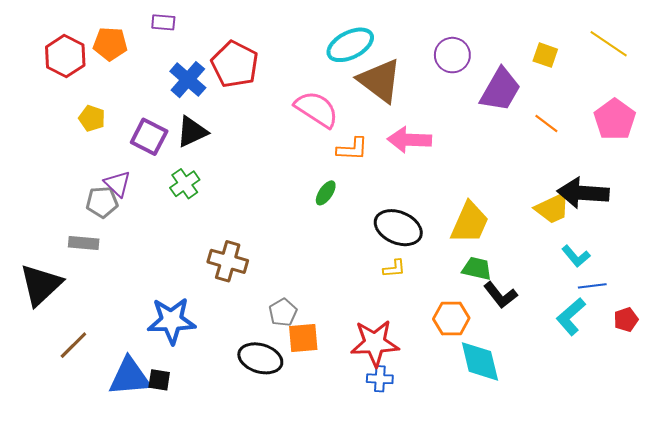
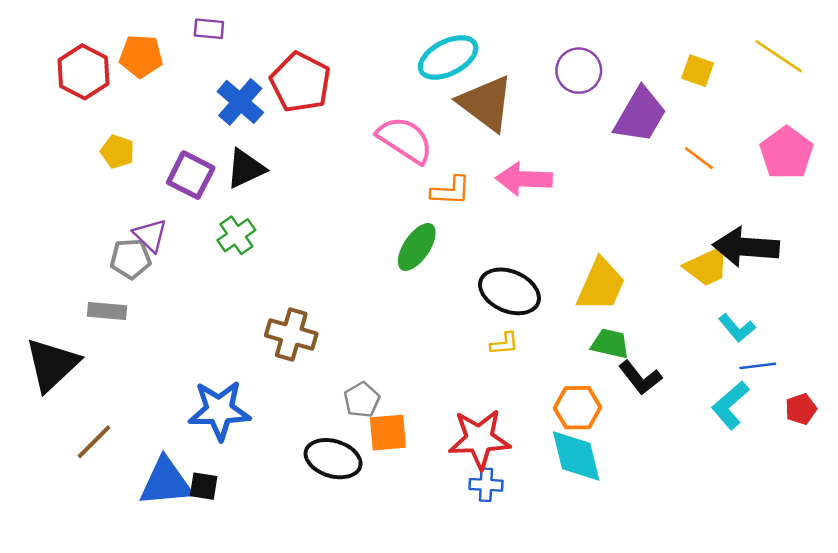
green ellipse: (326, 193) -> (417, 247), size x1.5
cyan diamond: (480, 361) -> (576, 456), moved

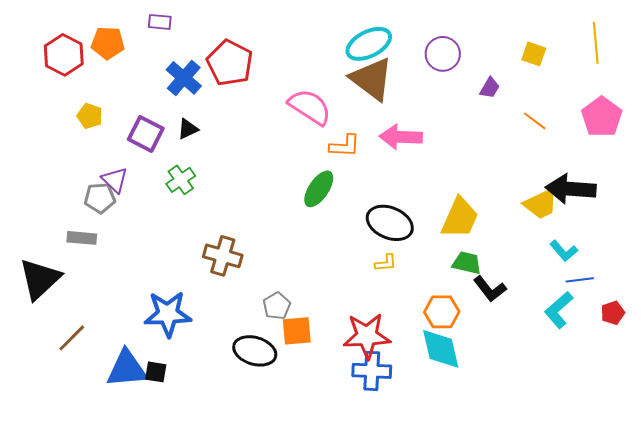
yellow line: (779, 56) -> (596, 43), turned 51
cyan ellipse: (448, 57) -> (369, 44), moved
purple trapezoid: (640, 115) -> (490, 88), size x0.5
black triangle: (246, 169) -> (188, 129), size x0.7
blue cross: (486, 485) -> (372, 371), size x1.5

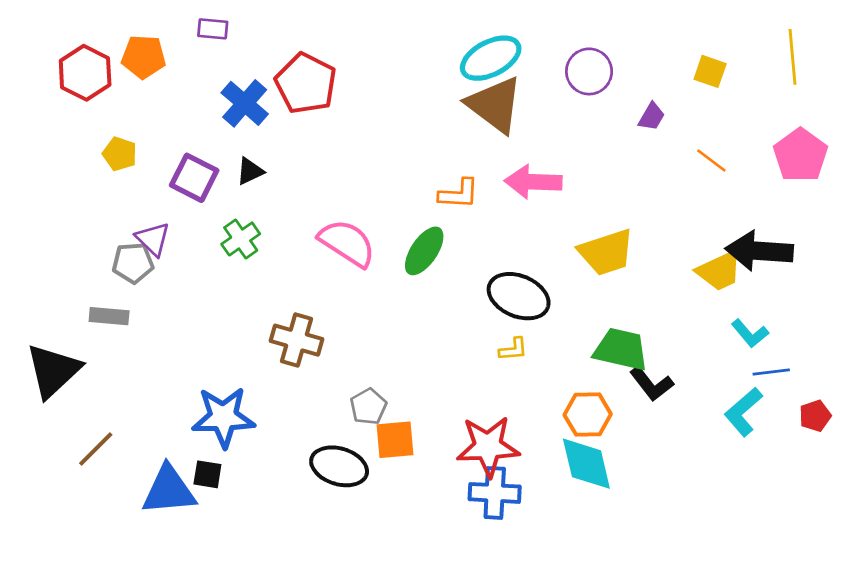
pink semicircle: (310, 107) -> (347, 243), moved
yellow trapezoid: (460, 218) -> (606, 252), moved, turned 48
green trapezoid: (467, 263) -> (621, 349), size x1.4
black square: (156, 372) -> (207, 474), moved

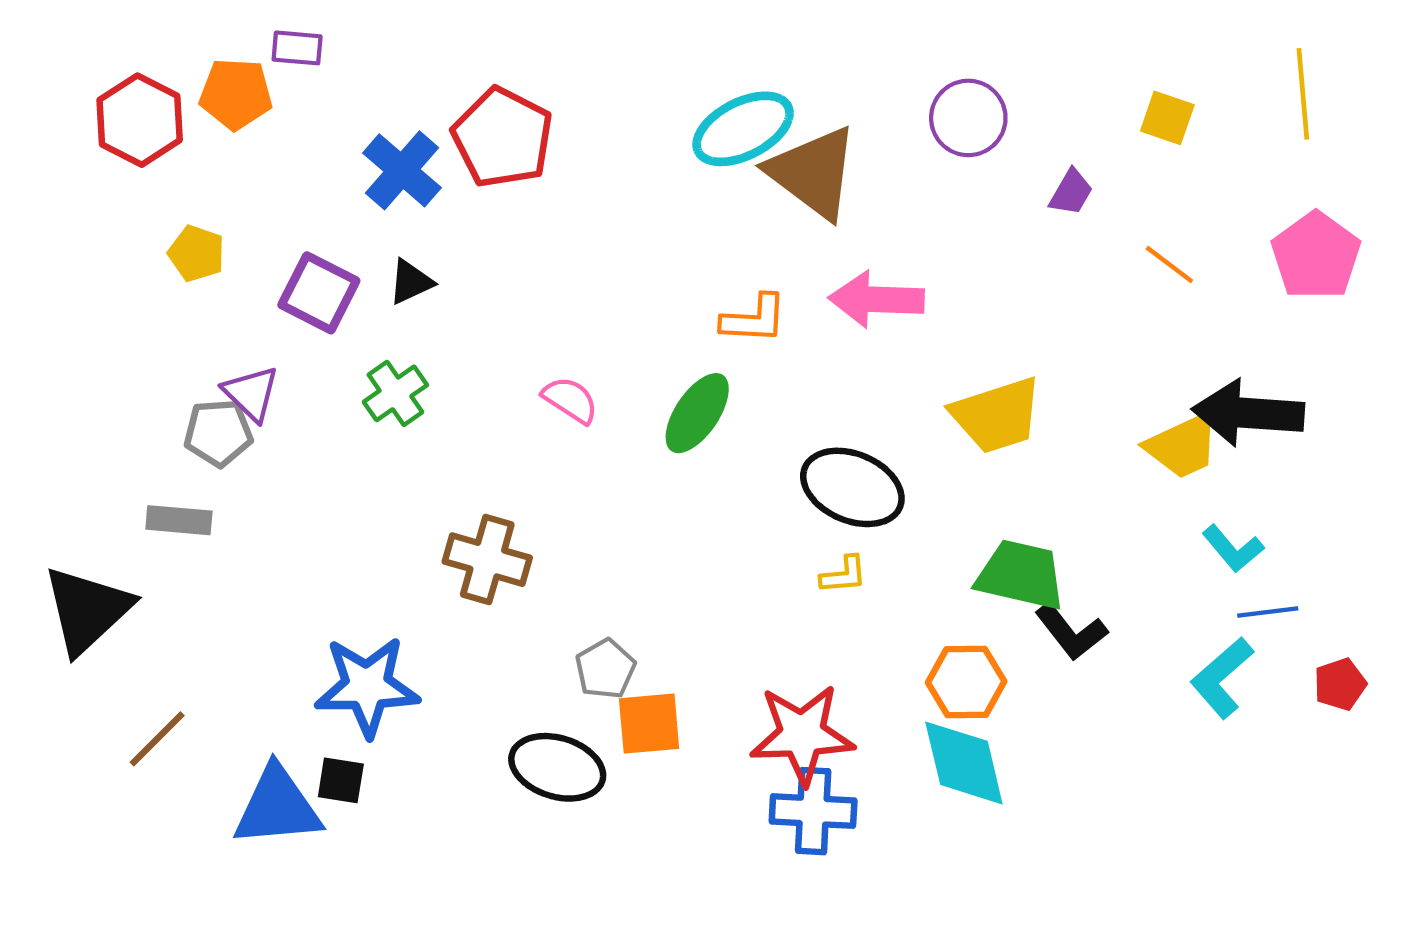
purple rectangle: (213, 29) -> (297, 48), moved
cyan ellipse: (491, 58) -> (743, 129), moved
pink semicircle: (347, 243) -> (570, 400), size x0.6

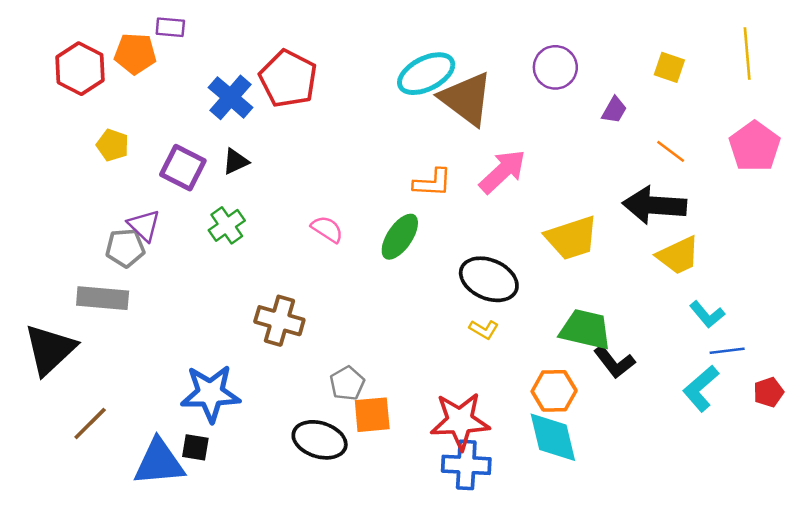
pink arrow: (876, 299) -> (503, 171), turned 135
black arrow: (1248, 413) -> (654, 205), moved
gray rectangle: (179, 520) -> (103, 298), size x1.4
yellow L-shape: (844, 575) -> (484, 329), turned 36

